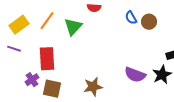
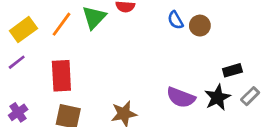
green triangle: (73, 27) -> (94, 17), moved
purple line: (14, 49) -> (17, 62), turned -56
purple cross: (32, 80) -> (18, 112), moved

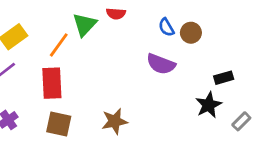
orange line: (61, 24) -> (59, 45), moved
gray rectangle: (250, 96) -> (241, 121), moved
purple semicircle: (181, 97) -> (161, 64), moved

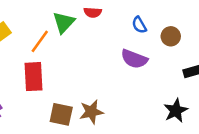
brown circle: (191, 33) -> (171, 36), moved
black star: (209, 105) -> (176, 111), moved
brown square: (59, 124) -> (61, 114), moved

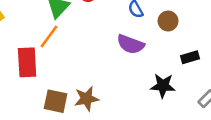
orange line: (40, 41) -> (49, 37), moved
black star: (176, 111) -> (163, 86), moved, turned 30

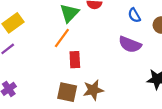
red rectangle: (27, 62) -> (75, 60), moved, size x0.7

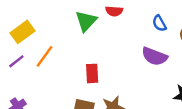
orange line: (62, 38) -> (45, 56), moved

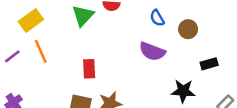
yellow rectangle: (23, 32) -> (31, 20), moved
orange line: (45, 56) -> (41, 51), turned -60

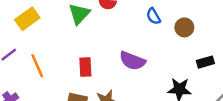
orange line: (41, 51) -> (37, 66), moved
purple semicircle: (152, 51) -> (132, 61), moved

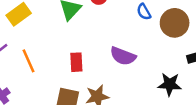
brown circle: (184, 27) -> (175, 23), size x1.5

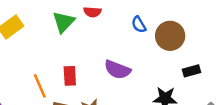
orange line: (28, 61) -> (40, 86), moved

